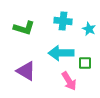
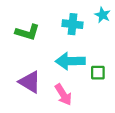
cyan star: (89, 29) -> (103, 15), moved
pink arrow: (69, 81) -> (63, 95), moved

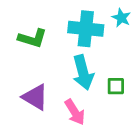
cyan cross: (73, 24) -> (86, 29), size x1.4
cyan arrow: (70, 61) -> (83, 72), turned -104

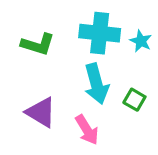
cyan star: (121, 18) -> (141, 41), moved
green square: (116, 86) -> (134, 100), turned 30

